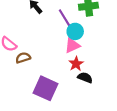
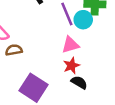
cyan circle: (75, 31) -> (83, 20), moved

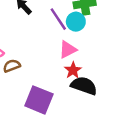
black semicircle: (79, 82) -> (84, 86), size x1.5

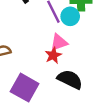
red star: (73, 70) -> (53, 55), moved

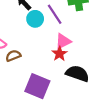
cyan circle: (70, 16) -> (35, 19), moved

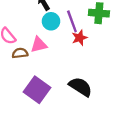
pink triangle: (63, 41) -> (39, 45), moved
red star: (60, 54) -> (80, 38), moved

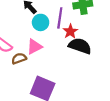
purple line: (72, 21) -> (60, 18), turned 42
black semicircle: (81, 87) -> (80, 46), moved

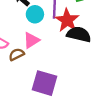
red star: (70, 31) -> (67, 20), size x1.5

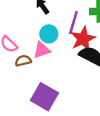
cyan circle: (35, 14) -> (49, 34), moved

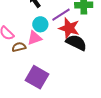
purple line: (73, 23) -> (61, 15), turned 42
red star: (83, 39) -> (69, 28), turned -30

